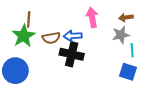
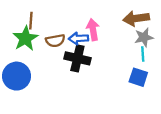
pink arrow: (92, 17) -> (93, 30), moved
brown arrow: (126, 17) -> (136, 18), size x1.6
gray star: (121, 35) -> (144, 37), moved

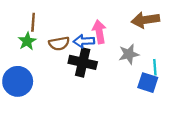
gray star: (144, 37) -> (129, 54), moved
green star: (25, 38) -> (27, 41), size x0.7
cyan line: (143, 54) -> (155, 67), moved

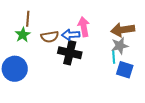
brown arrow: (145, 20) -> (123, 30), moved
gray star: (129, 54) -> (120, 46), moved
cyan line: (155, 67) -> (114, 57), moved

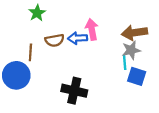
brown line: (28, 19) -> (30, 52), moved
green star: (23, 35) -> (37, 13), moved
black cross: (70, 53) -> (74, 91), moved

